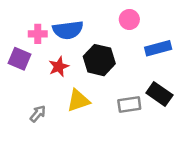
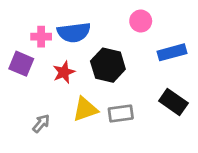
gray rectangle: (129, 104) -> (121, 113), moved

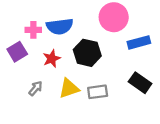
pink circle: (141, 21) -> (114, 17), size x1.6
purple square: (21, 64) -> (17, 52), turned 36
gray arrow: (41, 123) -> (36, 88), moved

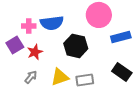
red star: (52, 59) -> (35, 52), moved

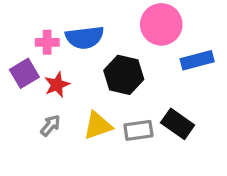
black rectangle: (122, 72) -> (178, 124), moved

